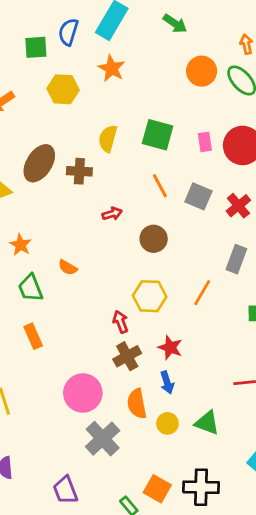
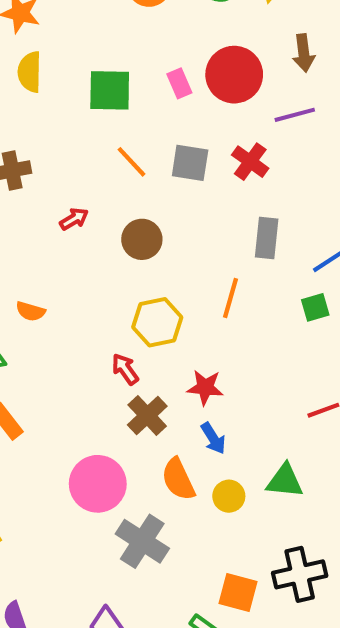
yellow semicircle: (108, 139) -> (30, 72), moved

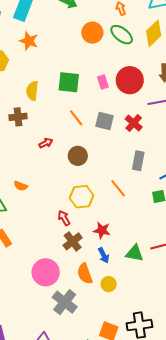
yellow semicircle: (30, 72) -> (32, 91), moved
orange line: (230, 298) -> (118, 188), turned -60
green triangle: (285, 481) -> (135, 253), moved

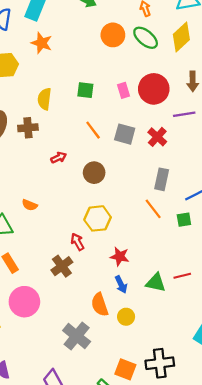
green square: (69, 82) -> (85, 90), size x0.7
orange line: (118, 188) -> (153, 209), moved
brown cross: (73, 241) -> (62, 266), moved
pink circle: (46, 272) -> (24, 302), moved

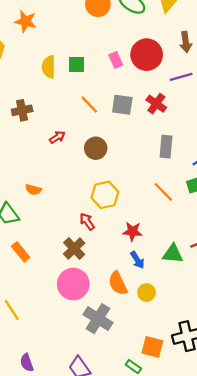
yellow semicircle: (44, 99) -> (49, 67), moved
orange line: (153, 209) -> (163, 192), moved
pink circle: (24, 302) -> (73, 284), moved

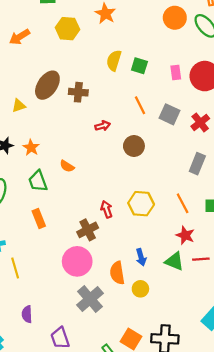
yellow hexagon: (105, 195) -> (141, 204), moved
red star: (132, 231) -> (185, 235), moved
purple semicircle: (27, 363) -> (27, 314), moved

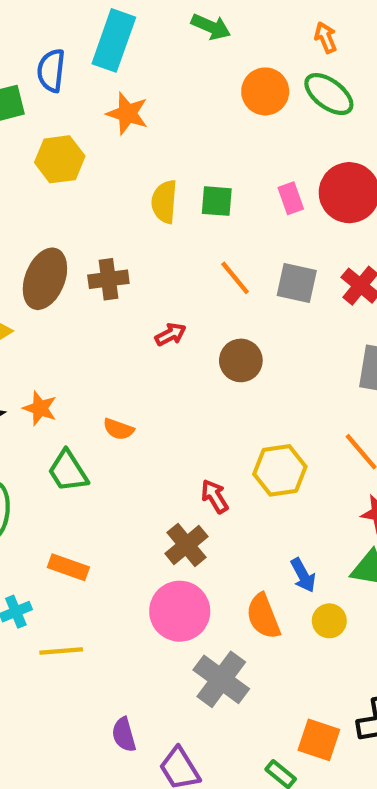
orange rectangle: (39, 218) -> (68, 567), moved, turned -36
yellow line: (15, 268) -> (61, 651), turned -66
yellow circle: (140, 289) -> (329, 621), moved
purple semicircle: (27, 314) -> (124, 735), moved

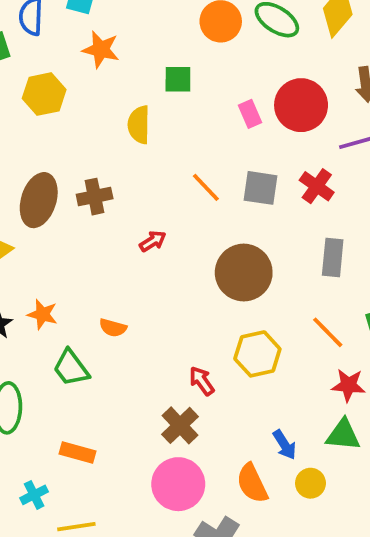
green square: (217, 201) -> (178, 79), moved
brown circle: (241, 360) -> (244, 273), moved, size x1.5

